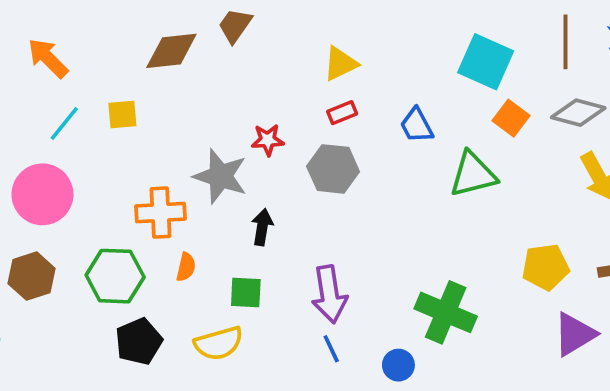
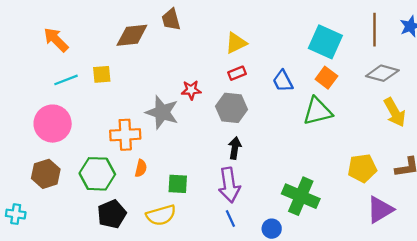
brown trapezoid: (235, 25) -> (171, 20), turned -50
orange square: (511, 118) -> (326, 78), moved
cyan line: (64, 124) -> (66, 80), turned 30
black arrow: (262, 227) -> (235, 148), moved

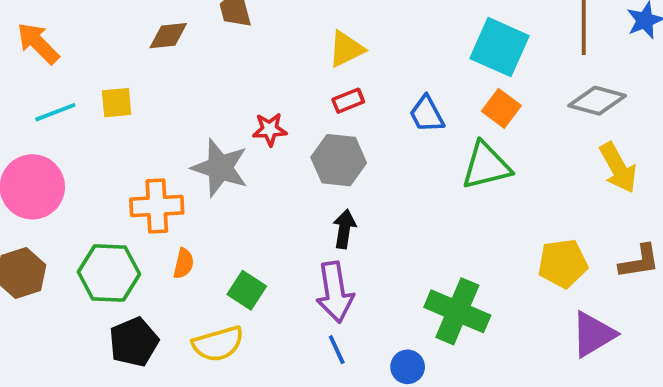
brown diamond: (132, 35) -> (168, 36), size x0.7
green square: (178, 184) -> (247, 290), turned 30

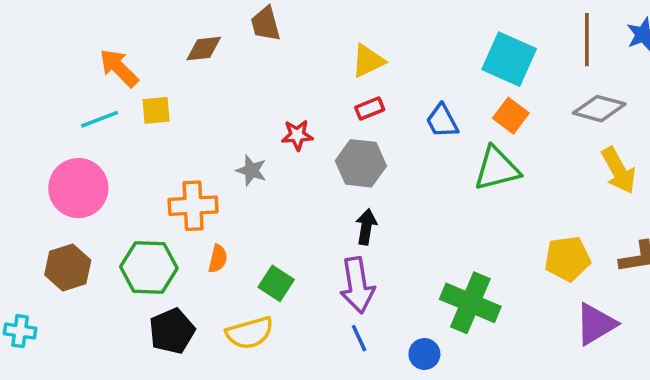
orange arrow: (38, 43) -> (119, 68), moved
gray star: (220, 168) -> (251, 170), size x0.6

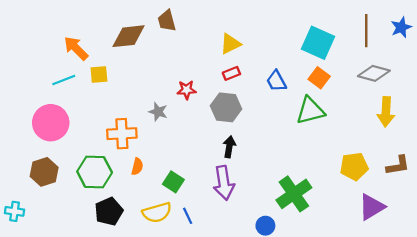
brown diamond: (204, 49) -> (128, 36), size x1.5
yellow arrow: (619, 170) -> (386, 112), turned 32
green cross: (470, 303) -> (294, 194), turned 32
blue line: (359, 338) -> (188, 216), moved

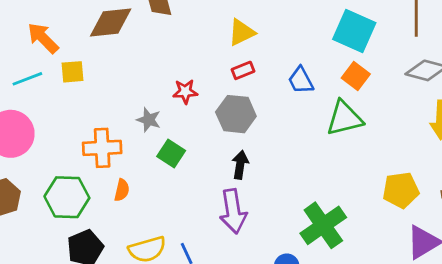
green square: (173, 182) -> (171, 154), moved

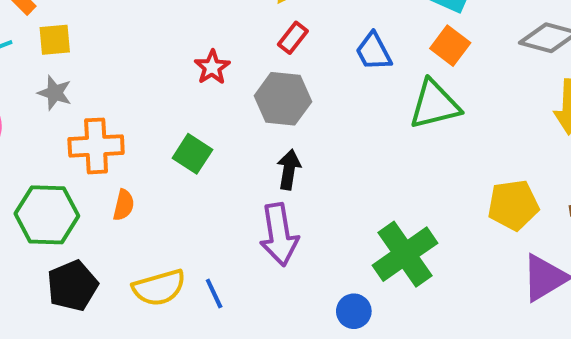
red rectangle: (243, 70) -> (293, 38), turned -30
red star: (185, 92) -> (212, 67), turned -30
gray star: (149, 120) -> (55, 93), moved

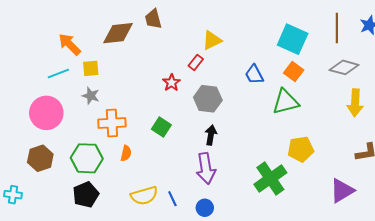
red rectangle: (293, 38) -> (196, 62), moved
yellow pentagon: (513, 205) -> (301, 149), moved
black pentagon: (72, 286) -> (86, 195), moved
blue circle: (354, 311) -> (205, 208), moved

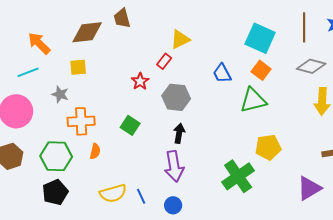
yellow square: (91, 68) -> (78, 67), moved

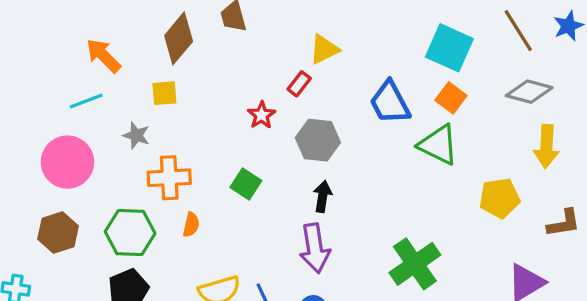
brown line: (304, 27) -> (518, 31), turned -32
brown diamond: (87, 32) -> (179, 38), turned -44
blue trapezoid: (222, 73) -> (390, 103), size x1.4
green triangle: (253, 100) -> (438, 145), turned 40
yellow pentagon: (268, 147) -> (499, 198), moved

